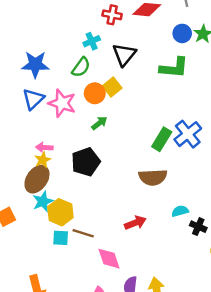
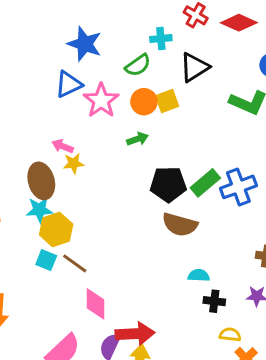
yellow star: (43, 160) -> (73, 163), moved
black pentagon: (86, 162) -> (168, 184), moved
brown ellipse: (37, 179) -> (41, 181), turned -68
red arrow: (135, 223) -> (135, 334), moved, size x1.4
black cross: (198, 227) -> (214, 301), turned -35

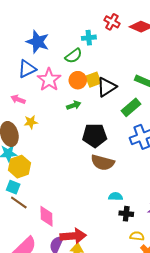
black triangle: (194, 67) -> (107, 87), moved
pink arrow: (63, 146) -> (18, 99), moved
green rectangle: (205, 183) -> (131, 107), moved
brown line: (75, 263) -> (19, 202), moved

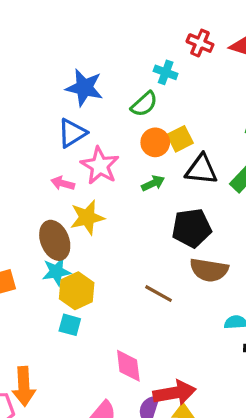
cyan cross: (89, 38) -> (166, 72), turned 32
pink star: (49, 80) -> (100, 166), moved
black triangle: (107, 87) -> (201, 169), moved, turned 45
yellow star: (31, 122) -> (87, 217), size x1.5
brown line: (19, 202) -> (159, 294), moved

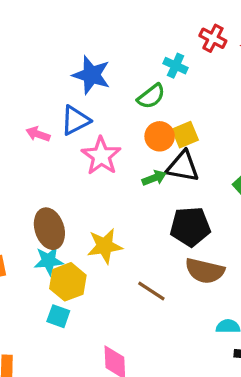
black triangle: (201, 169) -> (183, 166), moved
pink arrow: (63, 183) -> (38, 134), moved
yellow star: (87, 217) -> (105, 246), moved

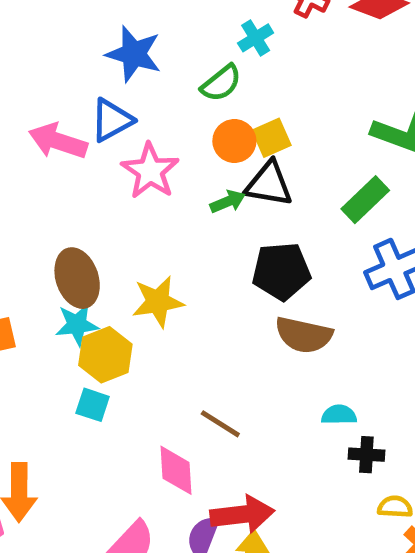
cyan cross: (176, 66) -> (256, 38), turned 35
pink arrow: (38, 134) -> (58, 141), size x1.6
brown line: (151, 291) -> (220, 424), moved

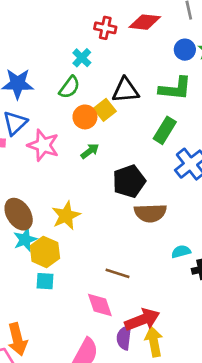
black triangle: (269, 184) -> (125, 90), moved

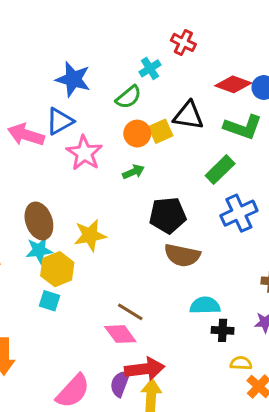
red diamond: (145, 22) -> (233, 84), moved
cyan semicircle: (181, 252) -> (205, 305), size x1.4
pink diamond: (100, 305) -> (120, 334), moved, turned -32

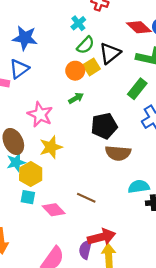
red diamond: (233, 84) -> (139, 27), turned 30
green semicircle: (129, 97) -> (86, 45), moved
black triangle: (188, 115) -> (110, 53), turned -40
pink star: (84, 153) -> (40, 114), moved
pink diamond: (120, 334) -> (54, 210), moved

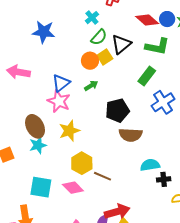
blue triangle: (19, 69) -> (61, 83), moved
yellow hexagon: (31, 174) -> (82, 163), moved
cyan square: (28, 197) -> (41, 187), moved, size x1.6

